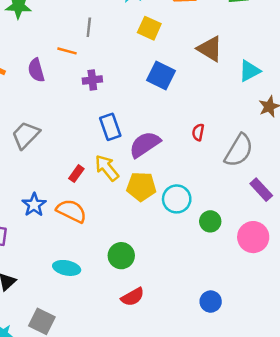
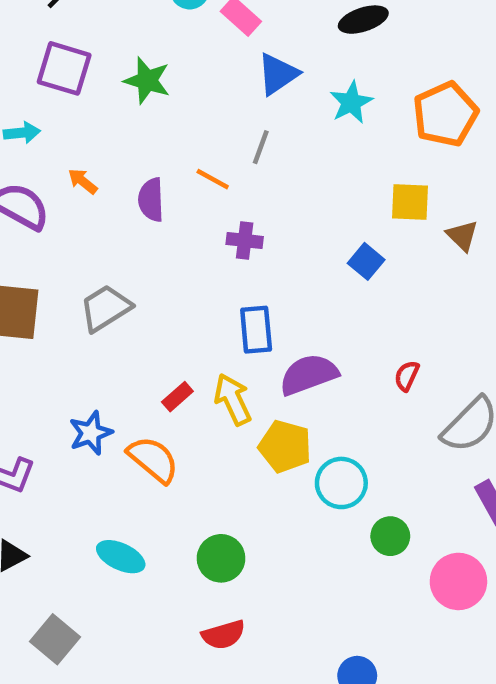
yellow square: (149, 28) -> (410, 202), moved, turned -35
brown triangle: (210, 49) -> (462, 236), size x0.7
blue square: (161, 75) -> (366, 261), size x0.7

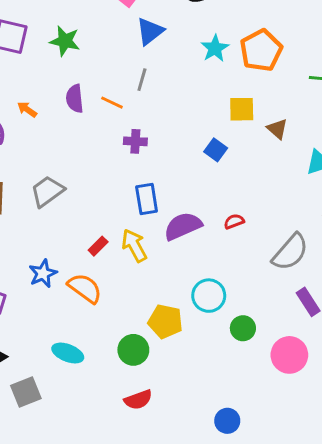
cyan star: (351, 102) -> (215, 48), moved
purple semicircle: (151, 200) -> (75, 99), moved
red semicircle: (407, 376) -> (234, 221), moved, turned 48
yellow pentagon: (285, 446) -> (165, 321), moved
gray square: (55, 639) -> (26, 392), moved, turned 32

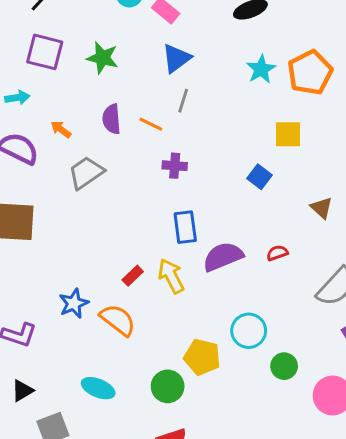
blue triangle: (150, 31) -> (176, 58), moved
brown triangle: (277, 129) -> (322, 208), moved
gray trapezoid: (47, 191) -> (86, 173), moved

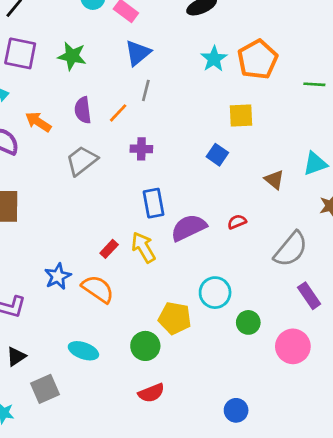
orange line: (151, 124) -> (118, 113), turned -70
orange arrow: (61, 129) -> (38, 122), size x1.4
gray trapezoid: (86, 173) -> (82, 161), moved

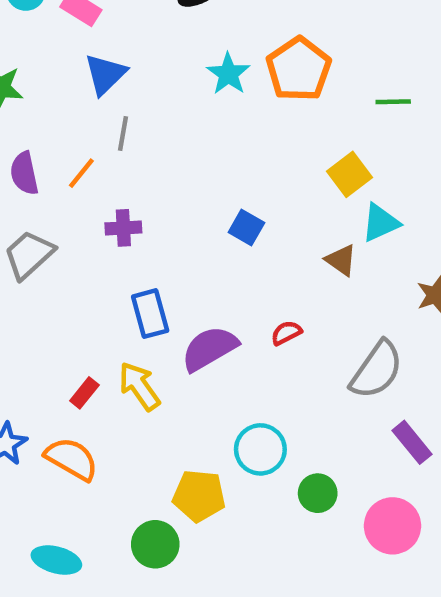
yellow square: (241, 116) -> (350, 174), moved, turned -30
cyan triangle: (315, 164) -> (380, 223), moved

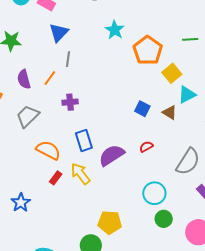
orange pentagon: (299, 69) -> (148, 50), moved
blue square: (246, 228) -> (142, 109), moved
cyan circle: (260, 449) -> (154, 193), moved
orange semicircle: (71, 459) -> (48, 150), moved

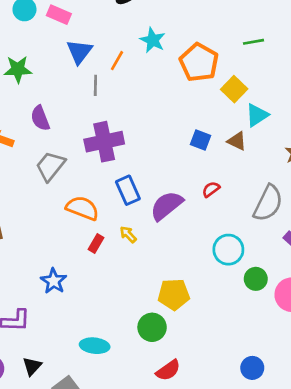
orange line: (50, 78) -> (117, 61), moved
purple cross: (70, 102) -> (104, 142), size x1.8
yellow arrow: (80, 174) -> (128, 234), size x0.6
green circle: (164, 219) -> (256, 279), moved

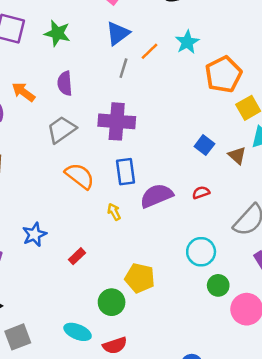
red rectangle: (96, 244) -> (77, 256), moved
cyan ellipse: (95, 346) -> (78, 332), moved

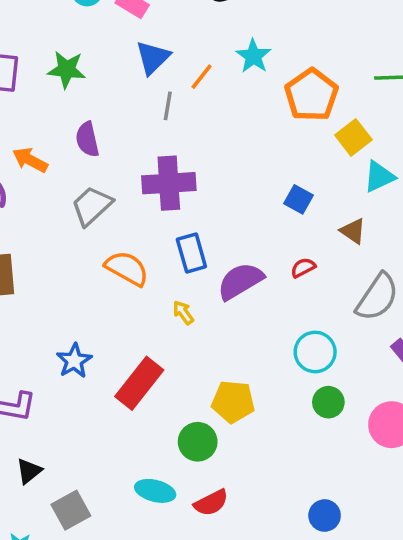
brown triangle: (237, 156) -> (353, 231), moved
red rectangle: (77, 256) -> (139, 383), size x2.0
green circle: (218, 285) -> (328, 402), moved

